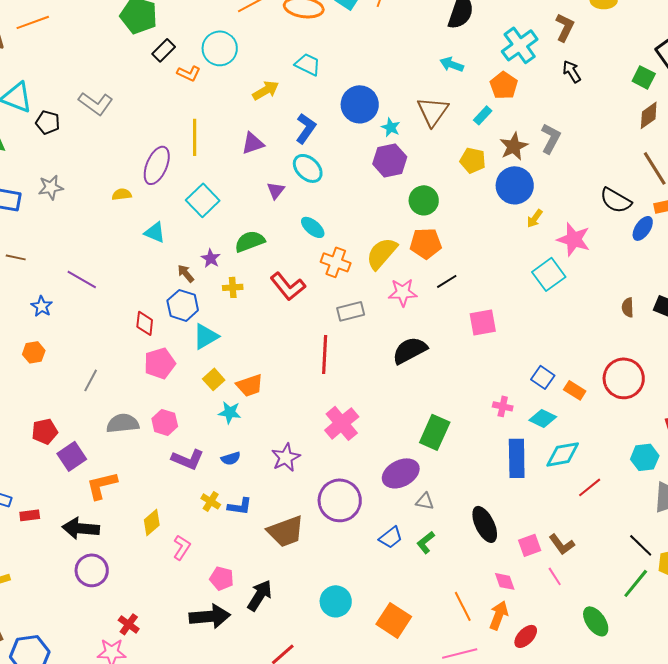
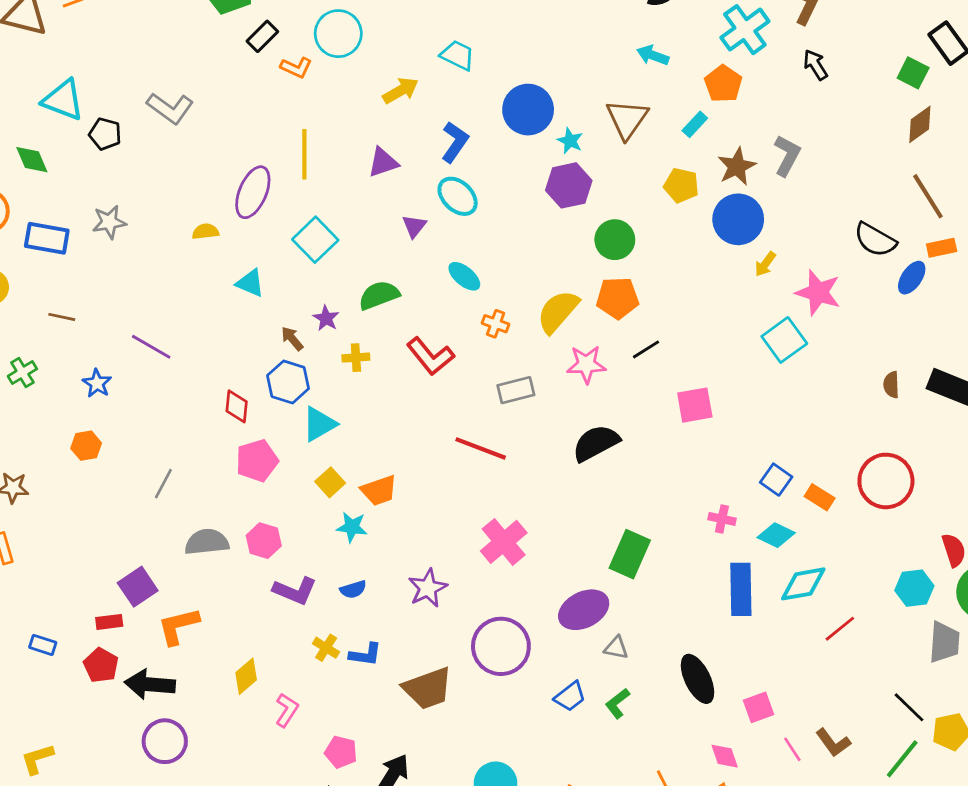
orange cross: (336, 262) -> (496, 324), size x0.7
red line: (325, 354) -> (481, 448), turned -72
red pentagon: (45, 431) -> (101, 665), moved, turned -30
red rectangle: (30, 515) -> (109, 622), moved
brown L-shape: (562, 544) -> (833, 743), moved

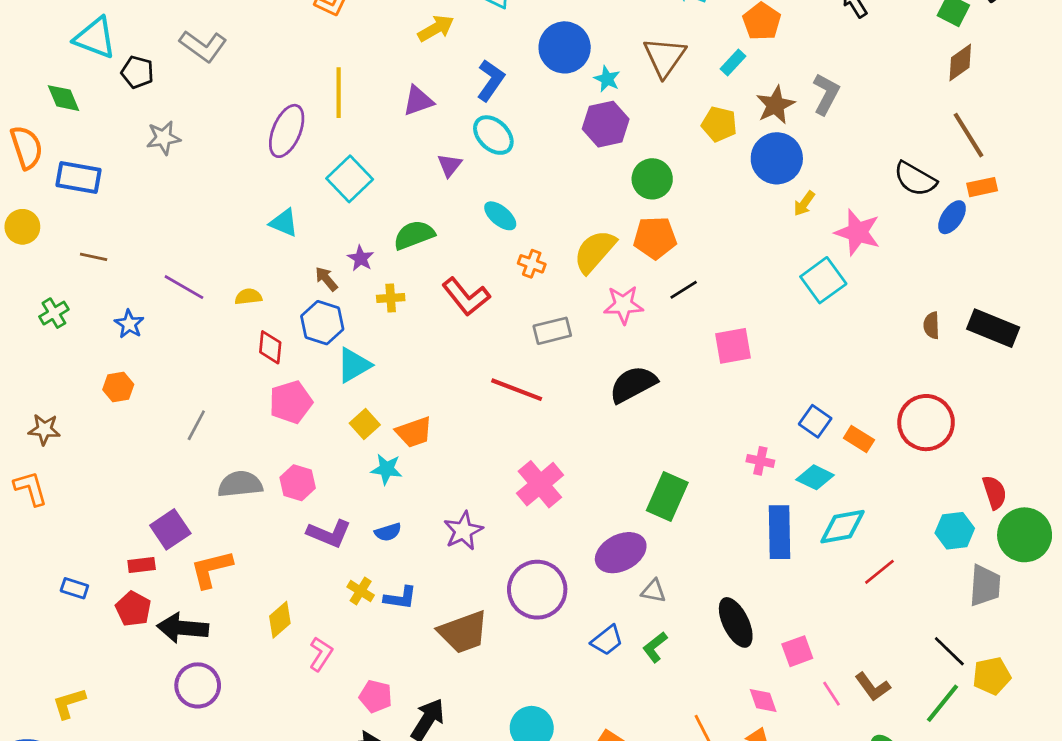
gray star: (109, 222) -> (163, 138), moved
yellow semicircle: (205, 232) -> (248, 297), moved

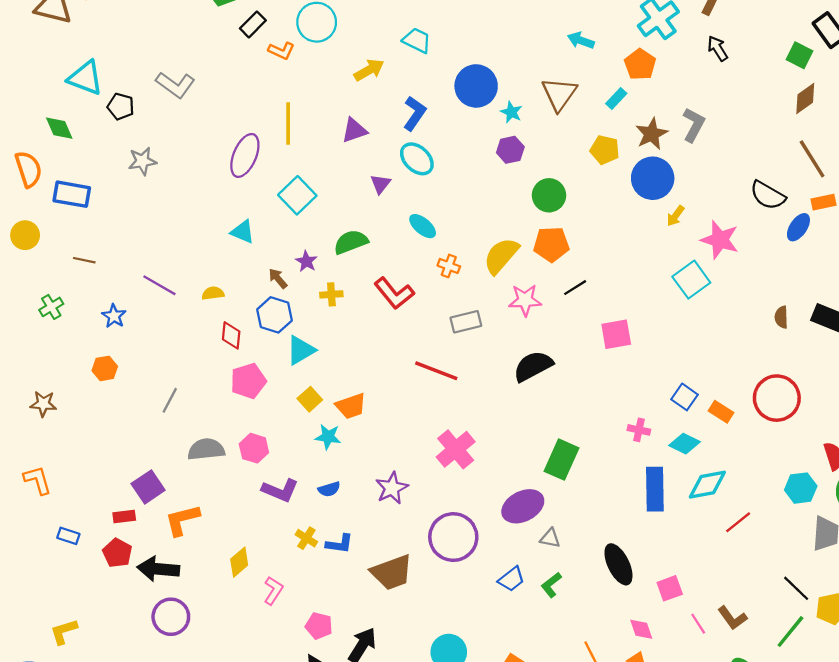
purple hexagon: (606, 124) -> (510, 150), size x0.7
orange L-shape: (31, 488) -> (38, 480), moved

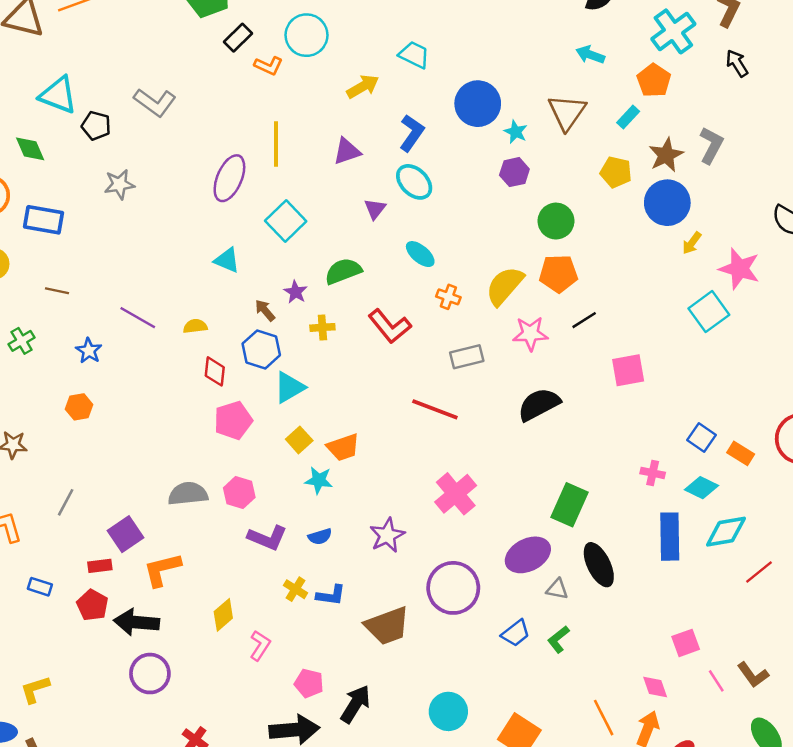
gray line: (170, 400) -> (66, 502), moved
black ellipse: (618, 564) -> (599, 565), moved

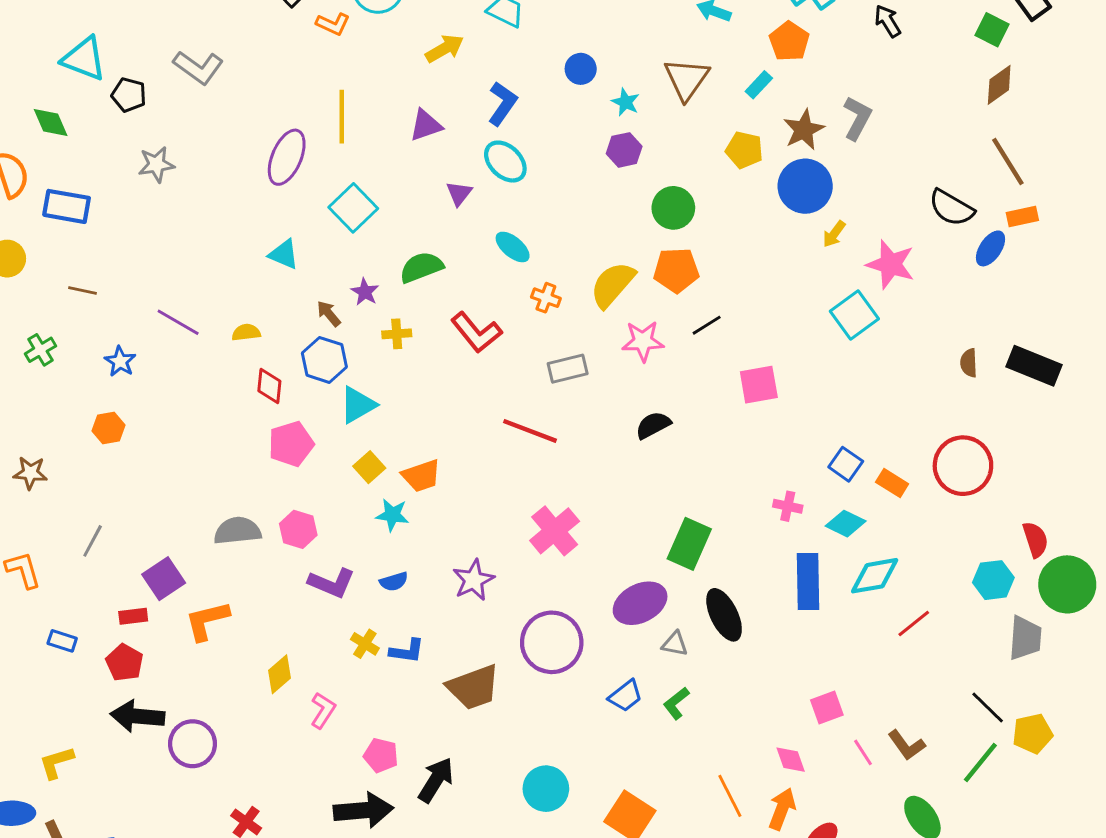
blue circle: (478, 104) -> (581, 69), size x0.6
black semicircle: (539, 404) -> (653, 425), size x0.7
black arrow: (137, 622) -> (138, 716), moved

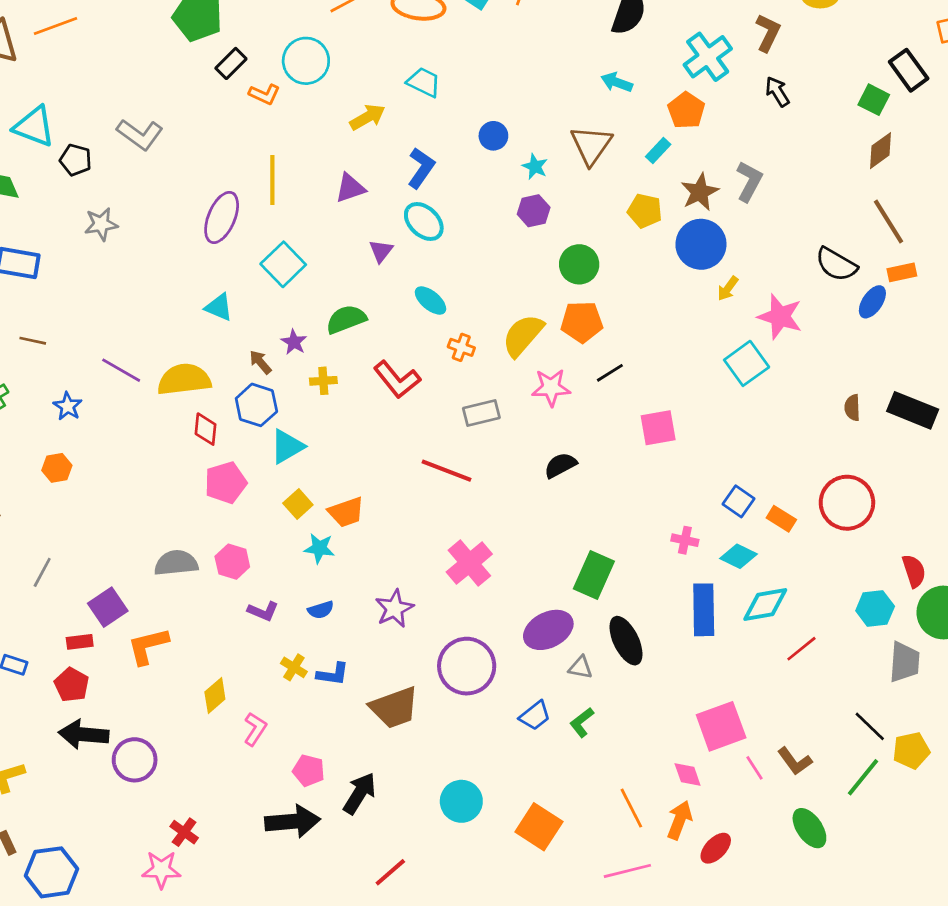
yellow semicircle: (246, 332) -> (184, 380), size x2.0
purple L-shape: (332, 583) -> (263, 611), size x0.7
pink square: (827, 708) -> (721, 726), size x1.6

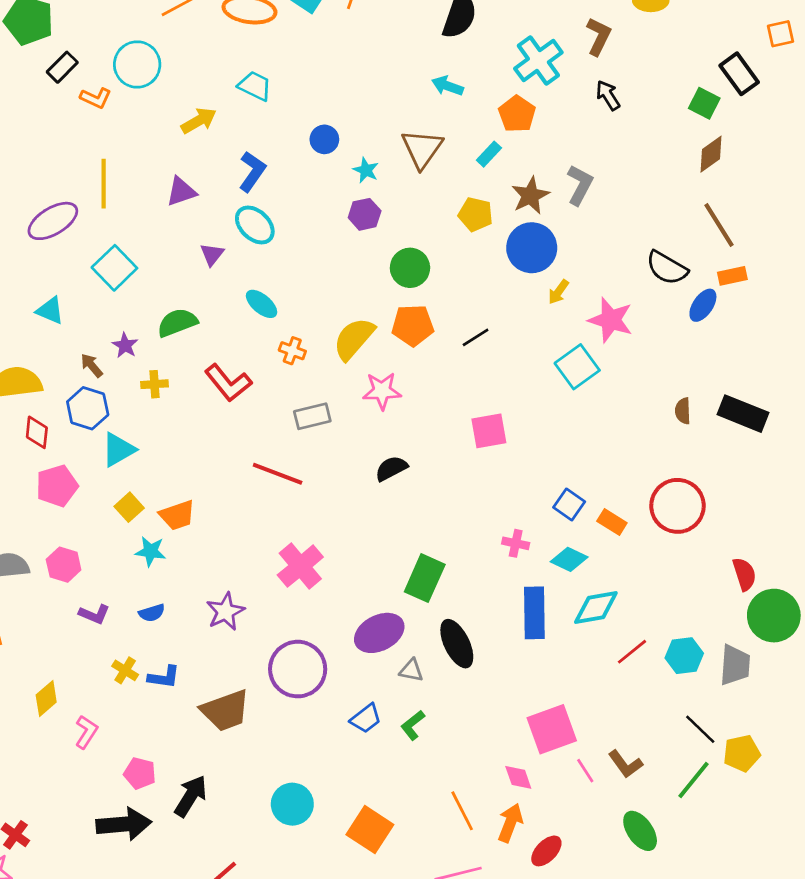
purple ellipse: (222, 217) -> (53, 221), turned 36
black line: (610, 373) -> (476, 337), moved
cyan hexagon: (875, 608) -> (684, 656), moved

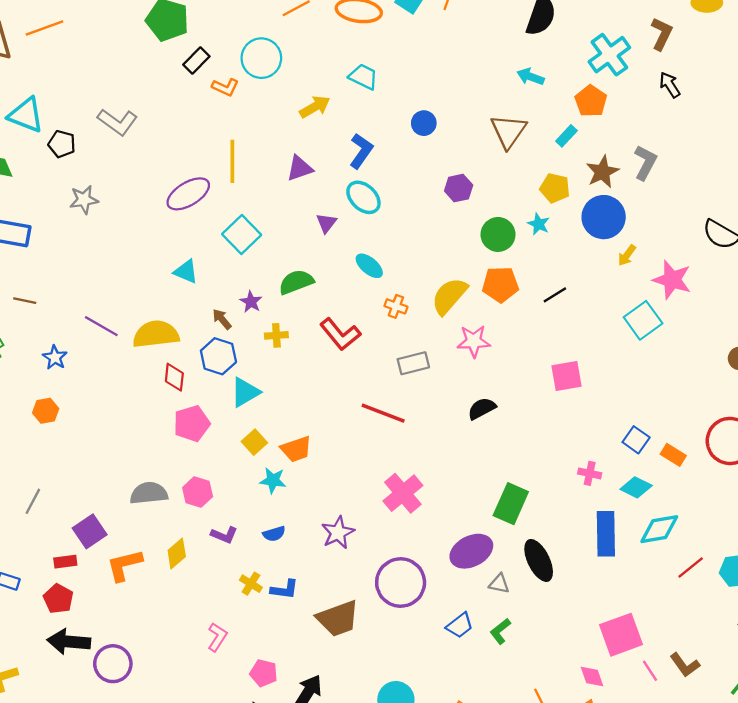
cyan star: (366, 170) -> (539, 224), moved
yellow diamond: (46, 698) -> (177, 553), moved

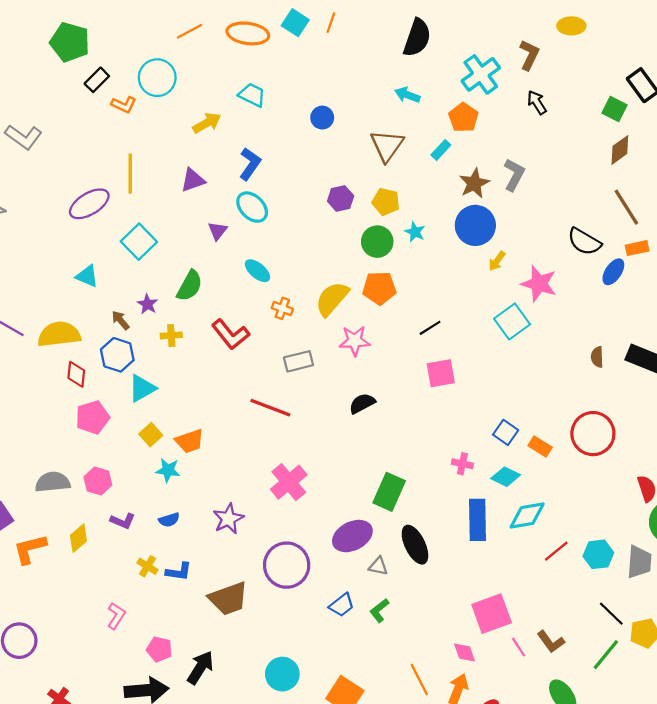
blue circle: (424, 123) -> (322, 118), moved
yellow pentagon: (555, 188) -> (386, 202), moved
green semicircle: (296, 282) -> (190, 286), turned 140
black line: (555, 295) -> (430, 328), moved

